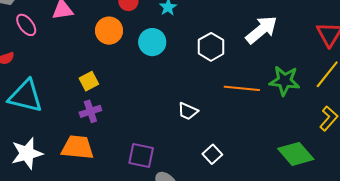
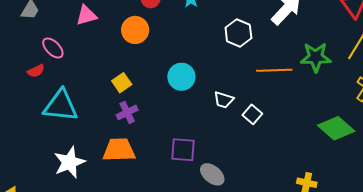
pink ellipse: (26, 25) -> (53, 48), moved
cyan circle: (152, 42) -> (181, 77), moved
white square: (212, 154) -> (252, 114), moved

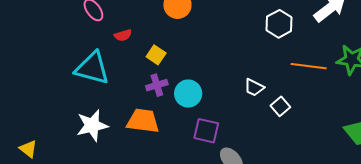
red semicircle: (36, 71) -> (123, 35), moved
cyan circle: (181, 77) -> (188, 94), moved
yellow square: (122, 83) -> (156, 55), turned -30

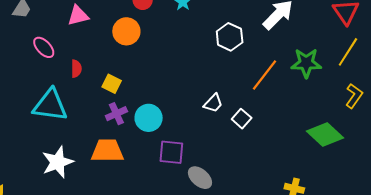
red semicircle: (123, 35) -> (76, 69), turned -66
orange line: (309, 66) -> (265, 75), turned -52
white trapezoid: (254, 87) -> (213, 103), turned -65

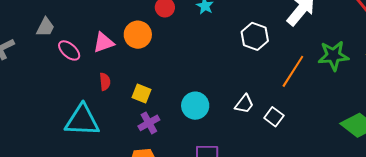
pink triangle: (78, 16) -> (103, 43), moved
orange circle: (126, 31) -> (138, 35), moved
pink ellipse: (44, 47) -> (69, 50), moved
cyan circle: (149, 118) -> (195, 106), moved

